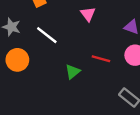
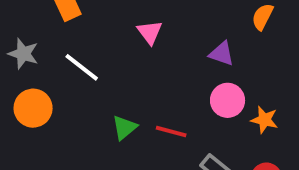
red line: (101, 59) -> (171, 131), moved

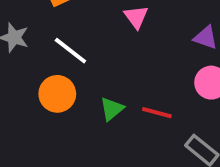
orange circle: (33, 108) -> (57, 94), moved

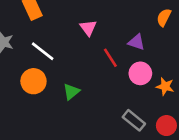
red line: (157, 113) -> (110, 58), moved, turned 42

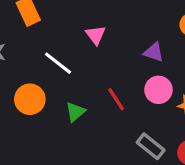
white line: (43, 51) -> (58, 63), moved
red line: (110, 58) -> (116, 99), moved

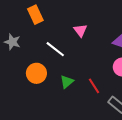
red line: (116, 99) -> (94, 86), moved

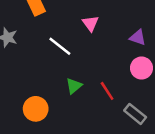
orange circle: (36, 73) -> (36, 109), moved

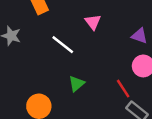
red line: (107, 91) -> (123, 89), moved

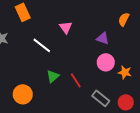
red line: (123, 89) -> (76, 80), moved

